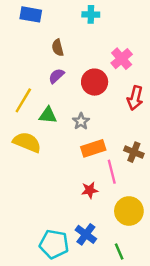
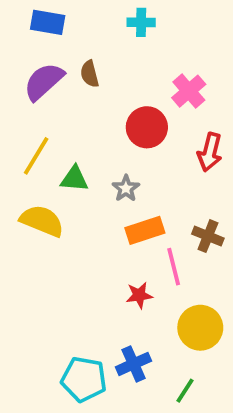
purple semicircle: (56, 76) -> (44, 81), moved, size x1.6
blue cross: (86, 234) -> (133, 364), turned 30
green line: (119, 252) -> (185, 391), turned 56

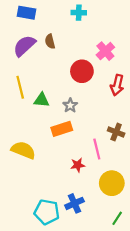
yellow line: (36, 156) -> (20, 87), turned -45
yellow semicircle: (42, 221) -> (23, 150), moved
orange rectangle: (145, 230) -> (62, 129), moved
green line: (185, 391) -> (117, 218), moved

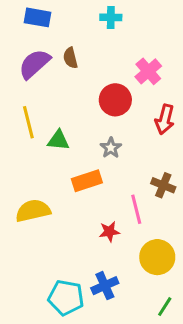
gray star: (70, 105) -> (111, 148), moved
yellow semicircle: (23, 150) -> (33, 211), turned -35

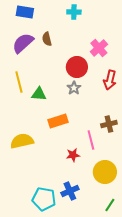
gray star: (111, 148) -> (74, 88), moved
brown cross: (163, 185) -> (109, 124), turned -35

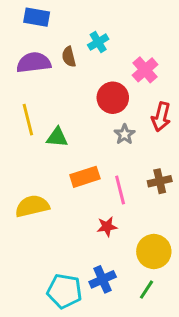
cyan cross: (74, 12) -> (98, 42), moved, turned -32
purple semicircle: (23, 43) -> (34, 63), turned 35
gray star: (74, 88) -> (125, 134), moved
pink line: (91, 140) -> (120, 190), moved
green line: (110, 205) -> (146, 290), moved

